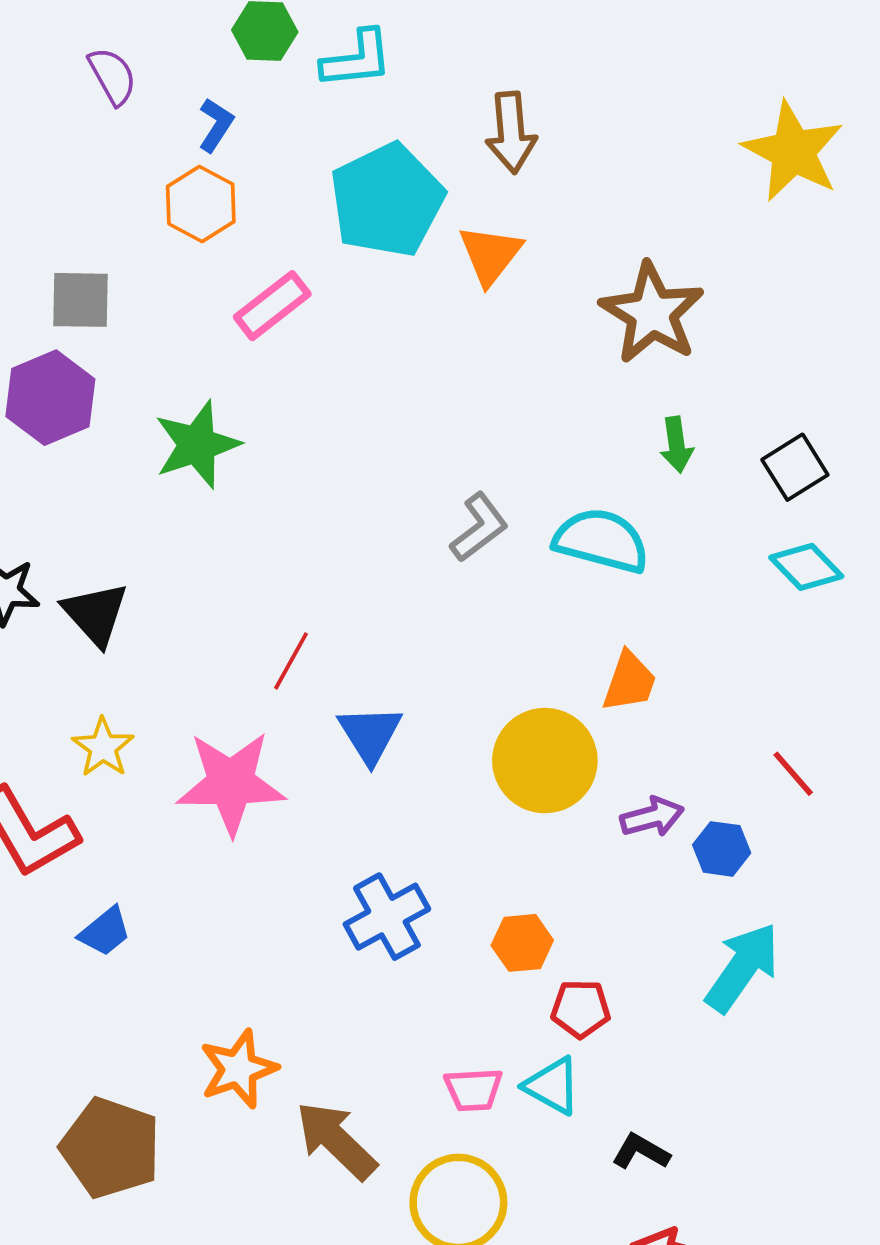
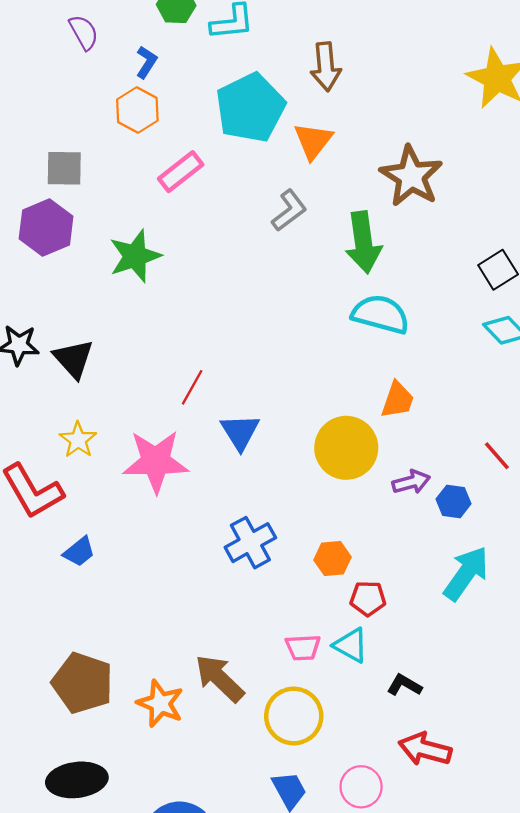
green arrow: (677, 445) -> (363, 242), moved, size x1.8
gray L-shape: (479, 527) -> (289, 210), moved
orange star: (238, 1069) -> (160, 703), moved, turned -30

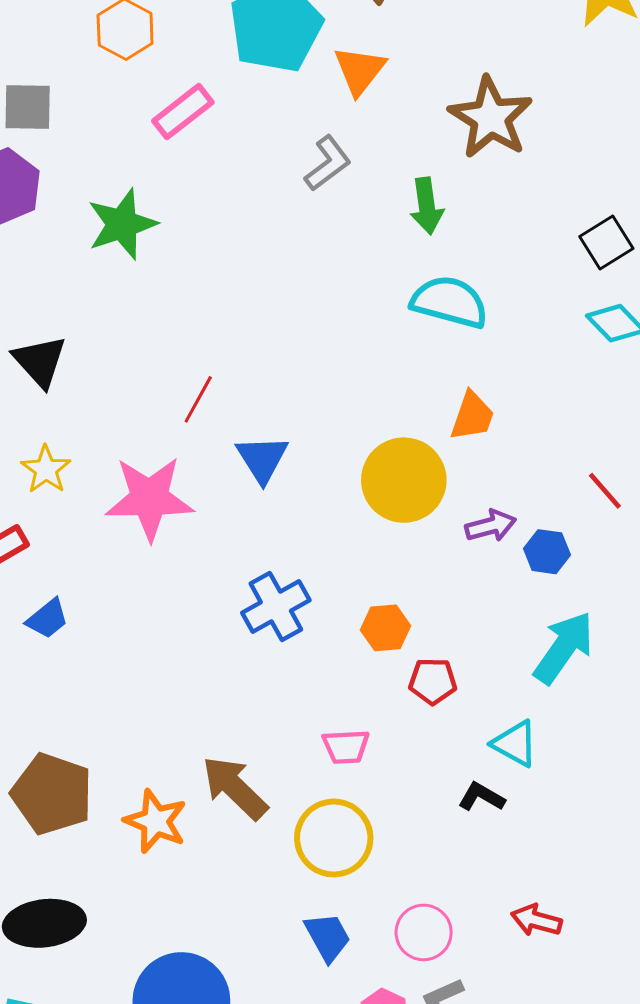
green arrow: (363, 242) -> (427, 206), size x0.7
cyan triangle: (351, 645) -> (515, 744), moved
red arrow: (425, 749) -> (536, 920), moved, size x0.7

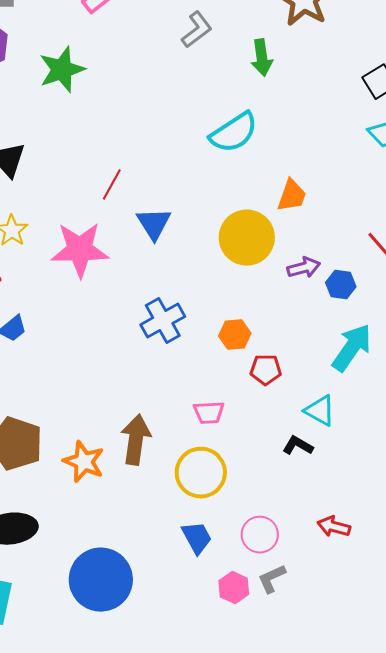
cyan semicircle: (449, 302) -> (234, 133), moved, turned 132
brown arrow: (235, 788) -> (136, 440), turned 54

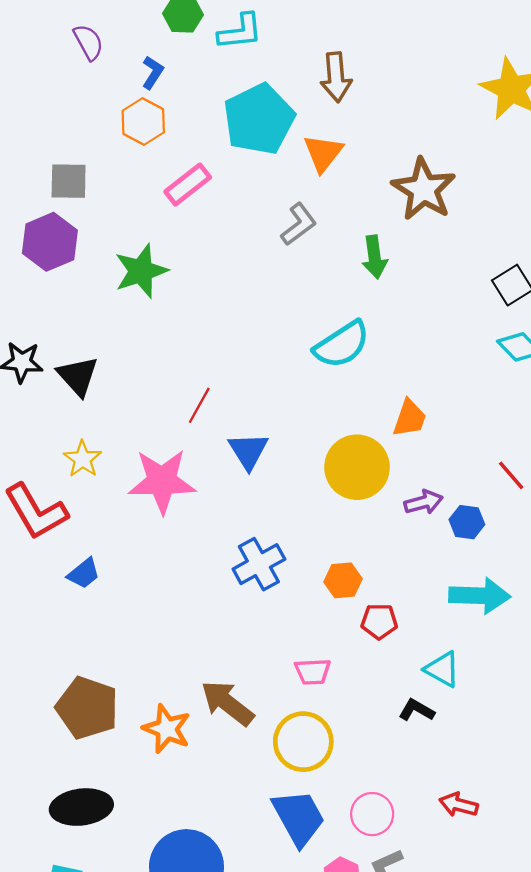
cyan arrow: (352, 348) -> (480, 596), turned 57
brown arrow: (136, 440) -> (227, 703), turned -60
blue trapezoid: (197, 538) -> (299, 818), size x1.5

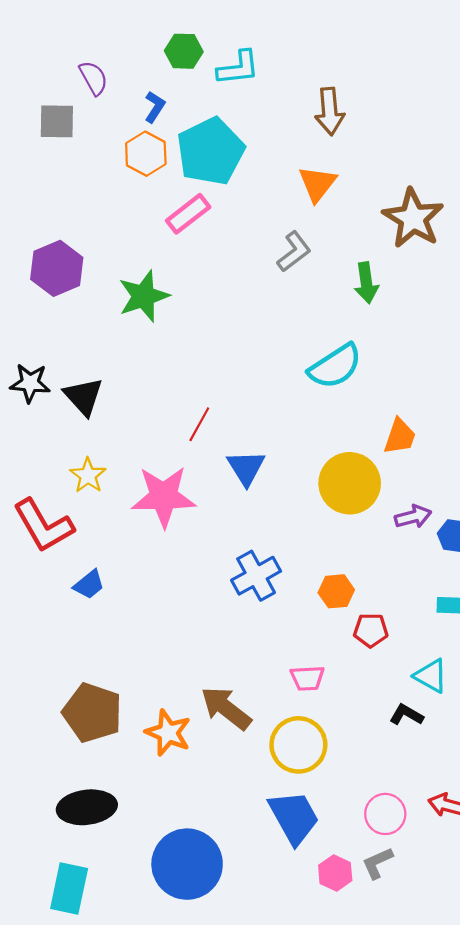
cyan pentagon: (259, 119) -> (210, 151), moved
gray square: (69, 181) -> (57, 121), moved
pink circle: (372, 814) -> (385, 814), moved

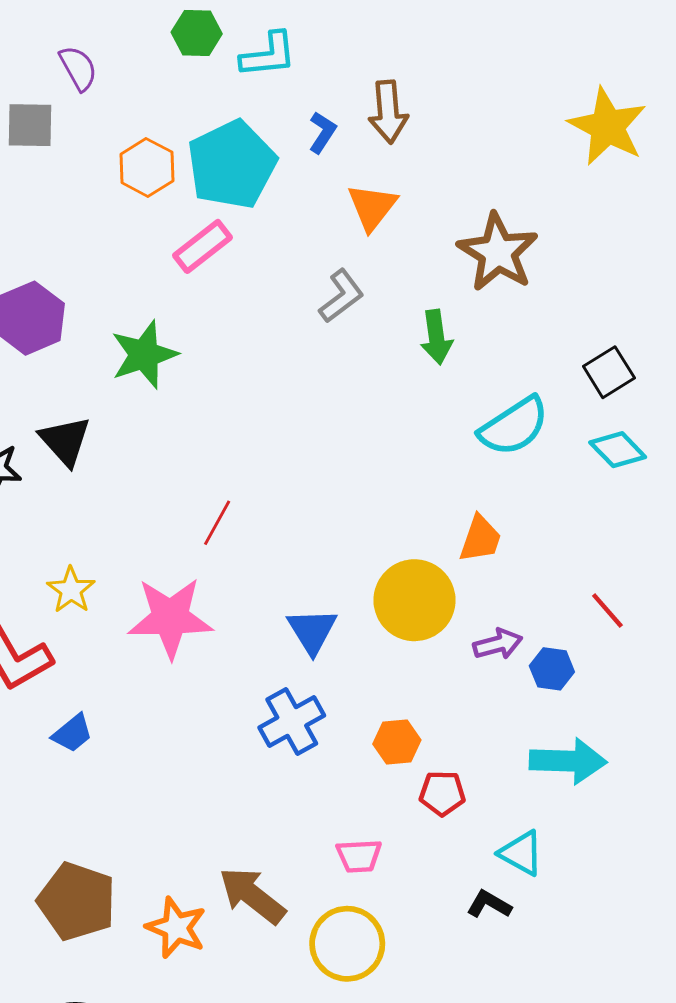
blue L-shape: (155, 107) -> (322, 132), moved
cyan semicircle: (335, 366) -> (514, 426), moved
black triangle: (84, 396) -> (65, 441), moved
blue triangle: (246, 468) -> (312, 631), moved

